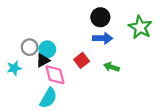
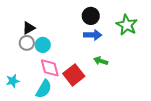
black triangle: (43, 60) -> (29, 28), moved
red square: (82, 60) -> (74, 75), moved, size x1.5
cyan star: (14, 68) -> (13, 81), moved

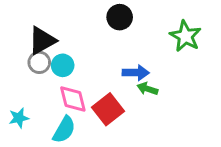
black circle: (91, 16) -> (120, 17), moved
black triangle: (29, 28) -> (42, 41), size x1.5
blue arrow: (93, 35) -> (136, 73), moved

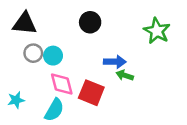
black circle: (120, 17) -> (90, 22), moved
black triangle: (42, 41) -> (25, 23), moved, turned 35
red square: (108, 109) -> (91, 93), turned -30

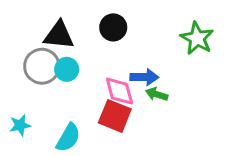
black triangle: (25, 23) -> (59, 35), moved
gray circle: (33, 53) -> (42, 66), size x1.5
pink diamond: (62, 84) -> (119, 91), moved

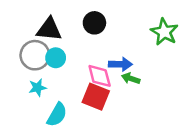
cyan star: (20, 125) -> (38, 88), moved

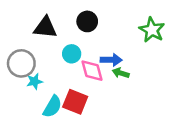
gray circle: (35, 55) -> (21, 63), moved
cyan circle: (56, 58) -> (72, 54), moved
red square: (96, 97) -> (75, 102), moved

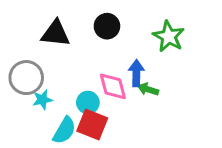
green star: (152, 30) -> (169, 36), moved
cyan circle: (72, 54) -> (88, 103), moved
blue arrow: (111, 60) -> (136, 73), turned -90

